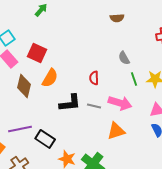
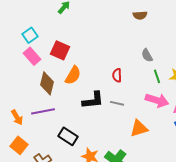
pink arrow: (120, 103) -> (157, 100), moved
purple line: (20, 129) -> (43, 111), moved

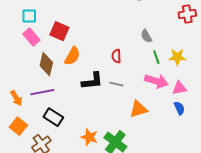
cyan square: (30, 35) -> (29, 16), turned 35
black rectangle: (68, 136) -> (53, 117), moved

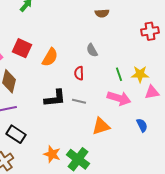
gray semicircle: (146, 36) -> (92, 50), moved
orange semicircle: (72, 56) -> (50, 57), moved
pink triangle: (179, 88) -> (152, 92), moved

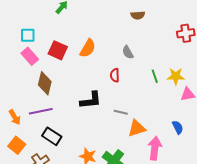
orange semicircle: (50, 57) -> (88, 48), moved
pink arrow: (119, 98) -> (155, 148), moved, turned -100
gray line: (79, 101) -> (121, 112), moved

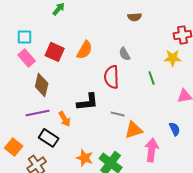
red semicircle: (115, 75) -> (112, 77), size x1.6
yellow star: (176, 76) -> (173, 58), moved
orange arrow: (15, 117) -> (65, 119), moved

